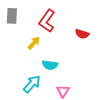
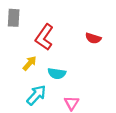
red L-shape: (47, 21) -> (44, 37), moved
yellow arrow: (34, 43) -> (30, 63), moved

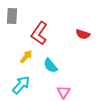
cyan semicircle: (57, 73) -> (50, 66), turned 42
cyan arrow: (36, 95) -> (21, 85), moved

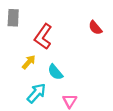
red semicircle: (83, 34) -> (95, 28), moved, turned 32
cyan arrow: (21, 85) -> (36, 93), moved

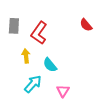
gray rectangle: (13, 18) -> (14, 26), moved
yellow arrow: (29, 62) -> (26, 56), turned -48

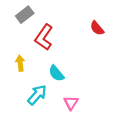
gray rectangle: (14, 26) -> (25, 15), moved, turned 49
yellow arrow: (26, 56) -> (20, 63), moved

